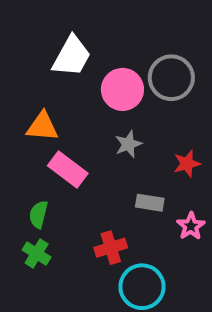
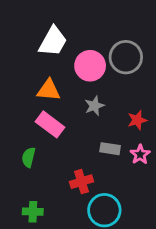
orange triangle: (42, 127) -> (49, 90), moved
pink star: (191, 226) -> (140, 154), moved
green cross: (37, 253) -> (33, 212), moved, turned -30

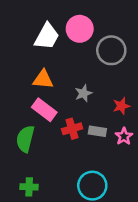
pink circle: (90, 66) -> (80, 29), moved
green semicircle: (29, 157) -> (25, 139), size x1.5
red cross: (81, 182) -> (72, 129), moved

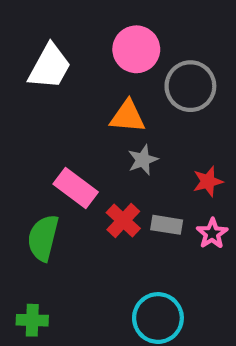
white trapezoid: (47, 36) -> (50, 67), moved
orange triangle: (43, 79) -> (128, 116), moved
red cross: (72, 129) -> (123, 221), turned -30
green cross: (29, 187) -> (32, 320), moved

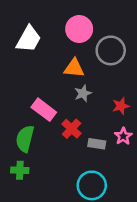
gray rectangle: (167, 225) -> (97, 144), moved
green cross: (32, 320) -> (20, 170), moved

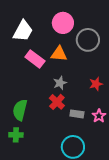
gray star: (83, 93) -> (60, 83), moved
pink rectangle: (44, 110) -> (35, 59), moved
pink star: (123, 136) -> (99, 116), moved

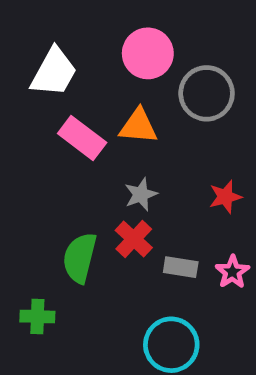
green semicircle: (20, 110) -> (80, 258), moved

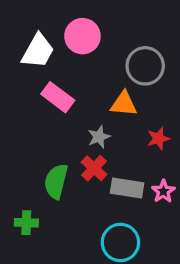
pink circle: (148, 53) -> (82, 36), moved
orange triangle: (138, 126) -> (124, 104), moved
gray rectangle: (181, 267) -> (127, 188), size x1.4

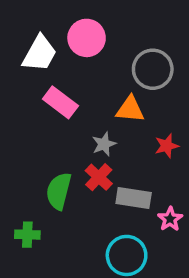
pink star: (163, 191) -> (170, 219), moved

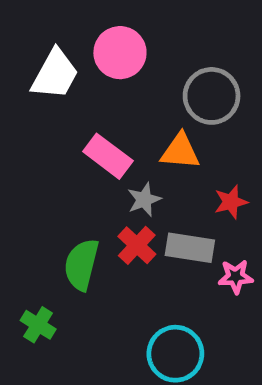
pink rectangle: (60, 102) -> (108, 156), moved
gray rectangle: (134, 198) -> (190, 248), moved
pink star: (170, 219) -> (236, 277), moved, turned 30
green cross: (27, 235) -> (38, 325), turned 30

